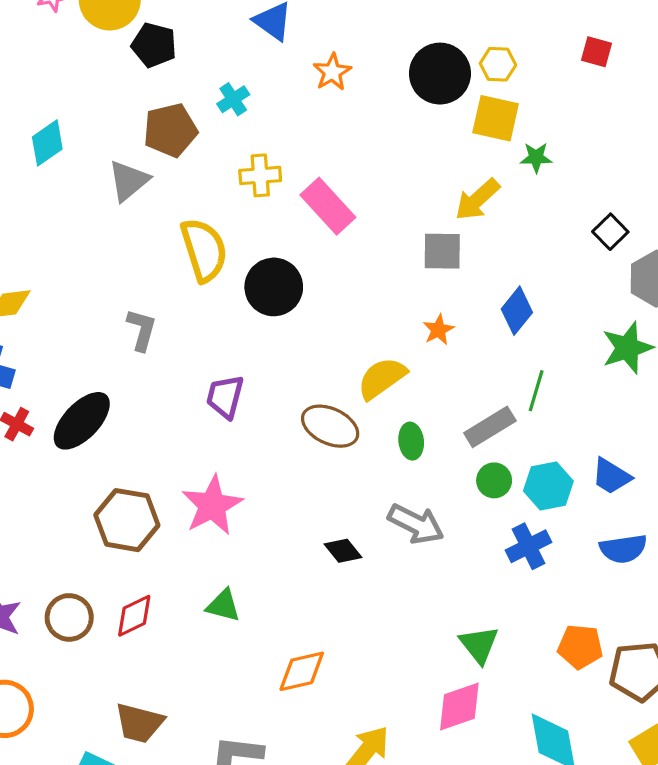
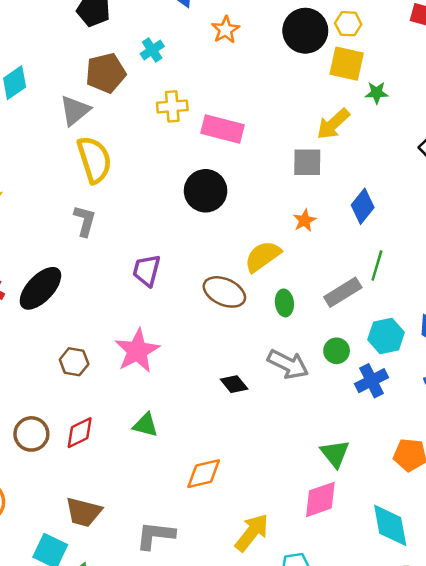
pink rectangle: (328, 206) -> (222, 129), turned -33
yellow semicircle: (204, 250) -> (94, 160), moved
black circle: (274, 287) -> (206, 191), moved
green circle: (494, 480) -> (337, 351), moved
brown hexagon: (127, 520) -> (74, 362), size x0.6

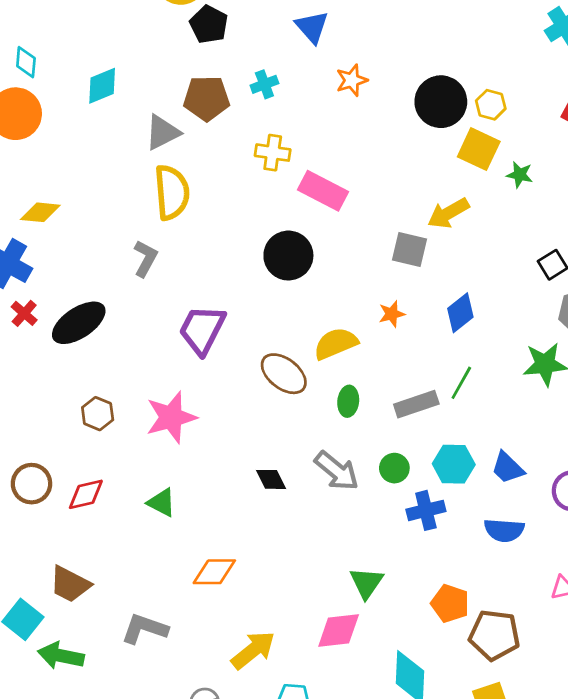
green star: (377, 93) -> (520, 175), moved
purple trapezoid: (147, 270) -> (202, 330), size x1.4

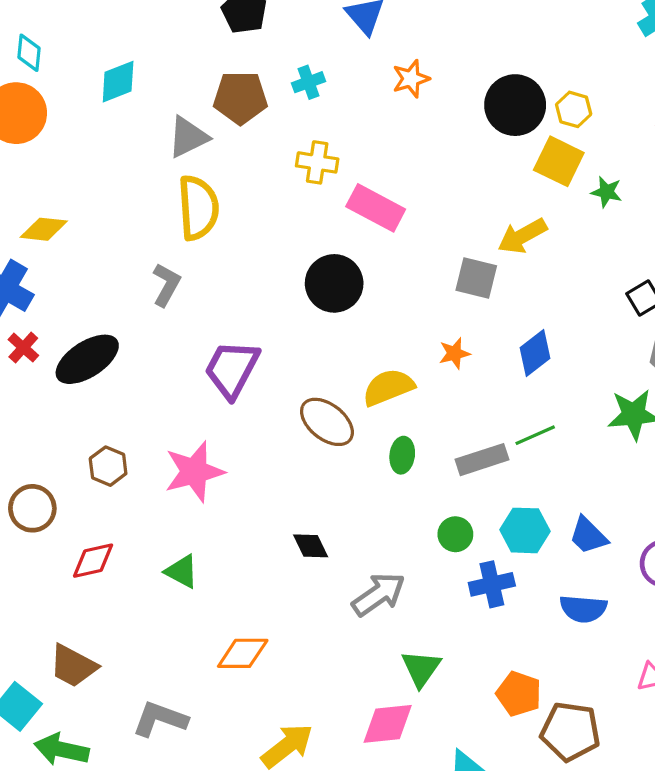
green line: (461, 383) -> (535, 435), turned 36
gray arrow: (337, 471) -> (379, 594), moved, turned -75
brown circle: (31, 484) -> (32, 508), moved

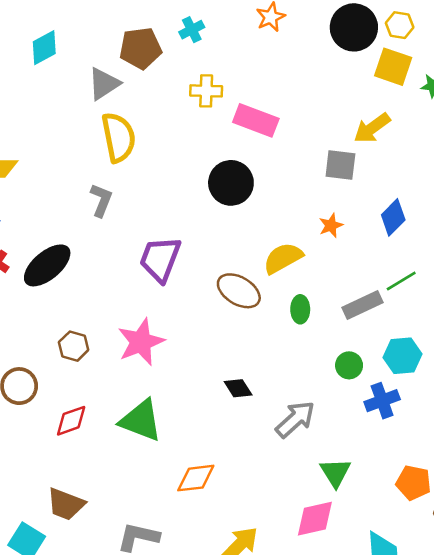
green triangle: (182, 571) -> (141, 420), size x1.6

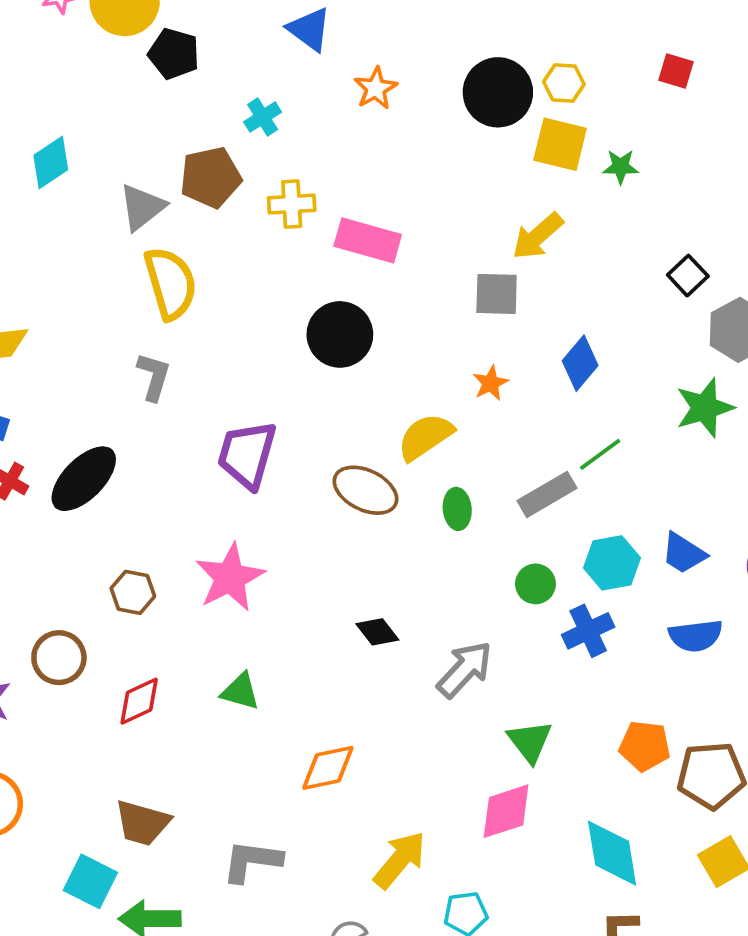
brown pentagon: (140, 48) -> (211, 177), moved
green triangle: (141, 420) -> (240, 692), size x0.6

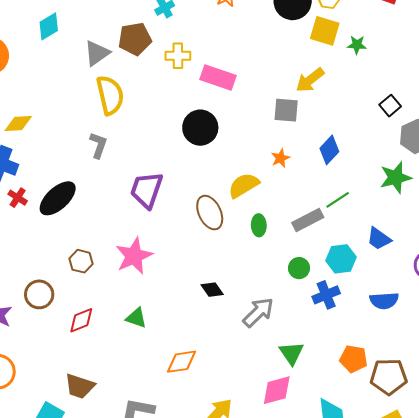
brown ellipse: (365, 490) -> (210, 213), turned 36
blue trapezoid: (684, 553) -> (379, 239), moved

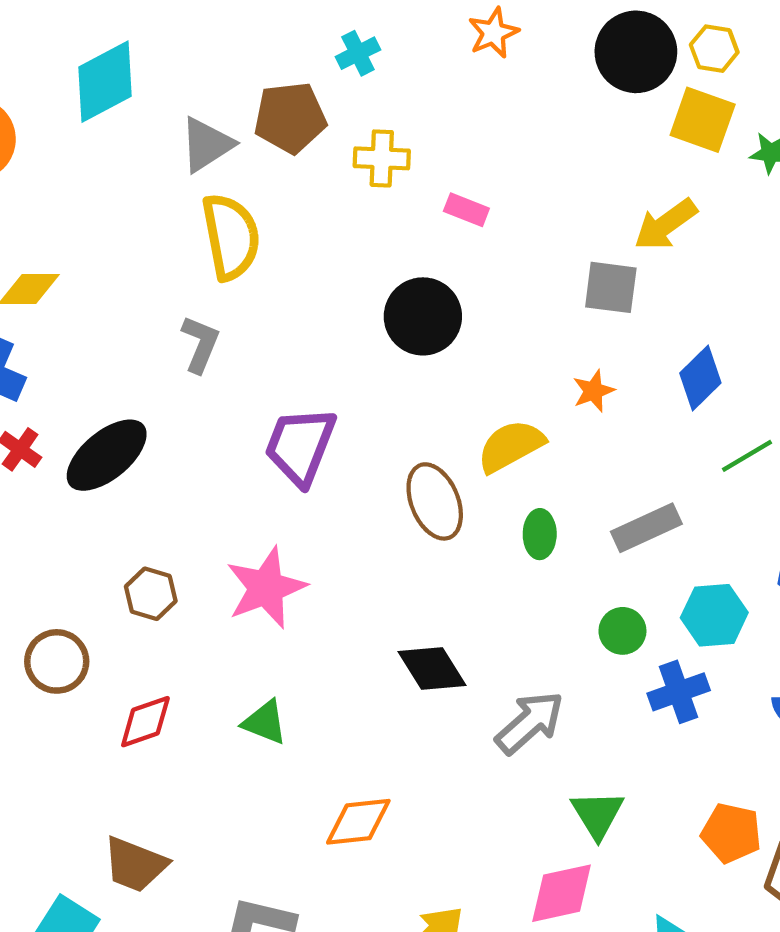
cyan diamond: (49, 26) -> (105, 82), size x1.4
pink rectangle: (218, 77) -> (466, 210), size x0.6
green line: (338, 200) -> (747, 456), moved
black diamond: (212, 290) -> (432, 669), size x1.4

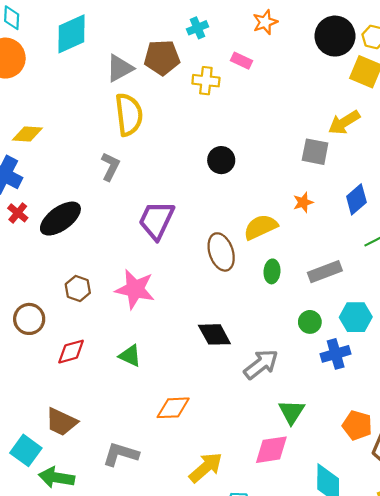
pink rectangle: (466, 210) -> (242, 61), moved
black circle: (423, 316) -> (221, 160), size x0.7
pink star: (266, 588) -> (135, 289), turned 30

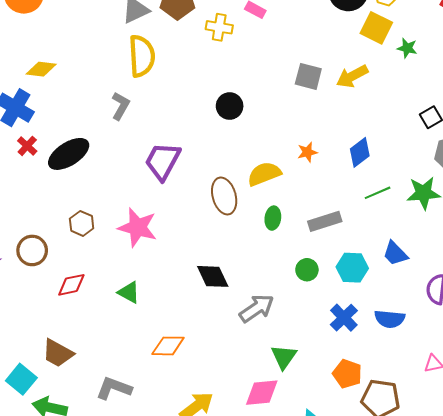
gray square: (315, 152) -> (308, 76), moved
blue cross: (336, 354) -> (344, 318), moved, turned -32

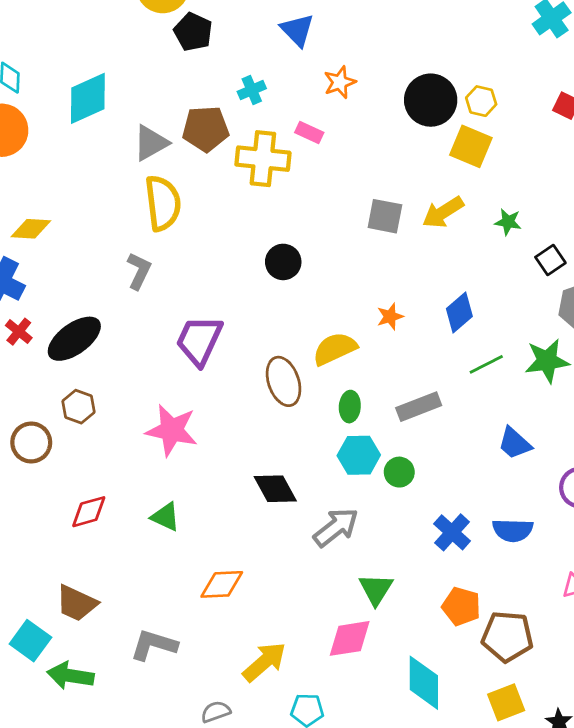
yellow cross: (219, 27) -> (263, 159), size x1.5
green star: (407, 48) -> (508, 222), moved
brown hexagon: (82, 223) -> (79, 407), moved
brown circle: (32, 250) -> (31, 442), moved
cyan hexagon: (352, 268) -> (359, 455), moved

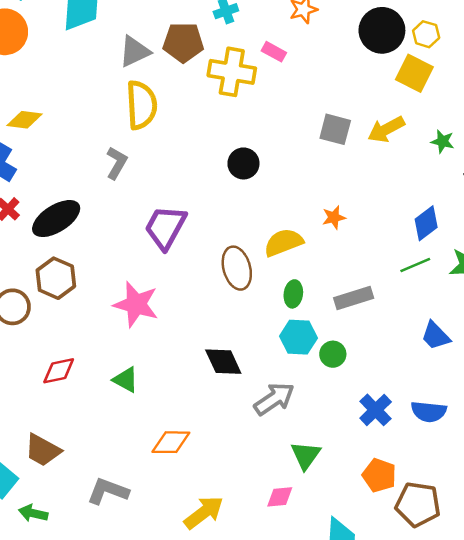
blue diamond: (459, 312) -> (426, 223), moved
brown hexagon: (79, 407) -> (56, 278), size x1.4
pink diamond: (350, 638) -> (280, 497), size x0.7
green arrow: (70, 676) -> (33, 513), size x0.7

